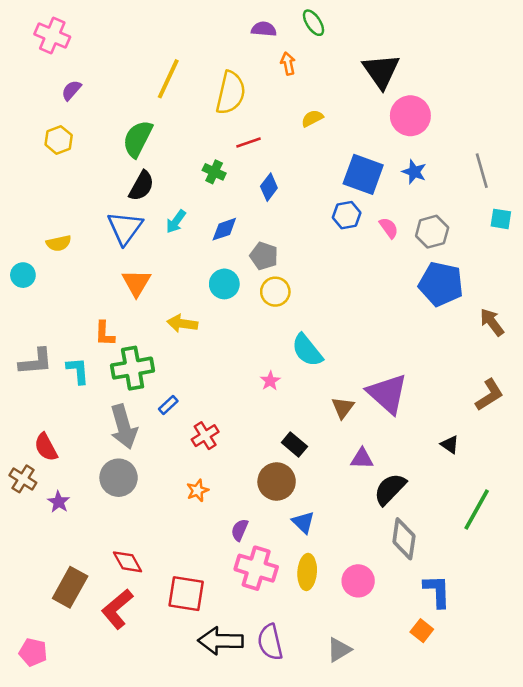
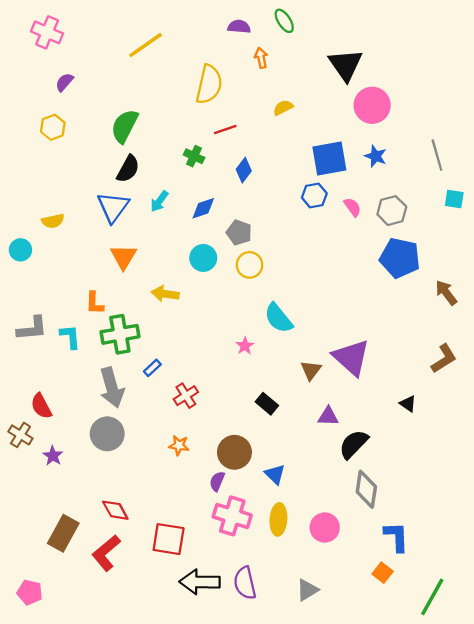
yellow line: (168, 79) -> (145, 45), moved, turned 30
blue square: (363, 174) -> (329, 158), turned -30
brown circle: (277, 482) -> (234, 452), moved
orange star: (198, 490) -> (179, 445), turned 30
green line: (477, 510) -> (432, 597), moved

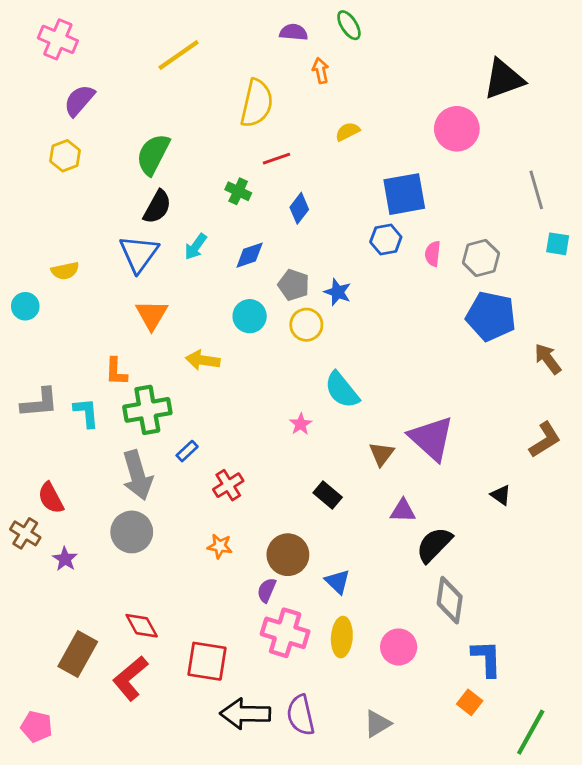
black triangle: (346, 65) -> (504, 79), moved, turned 45
purple semicircle: (64, 82) -> (79, 100), size x1.4
blue star: (376, 156) -> (338, 292), moved
pink semicircle: (352, 207) -> (433, 254), turned -138

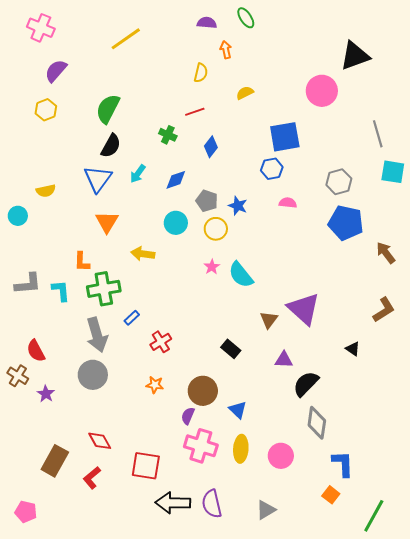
yellow semicircle: (257, 103) -> (201, 73), moved, size x0.6
cyan square: (558, 244) -> (393, 172), size x1.4
pink semicircle: (433, 254) -> (288, 203), moved, turned 90
pink star: (301, 424) -> (212, 267), moved
red L-shape: (130, 678) -> (92, 478), size x0.7

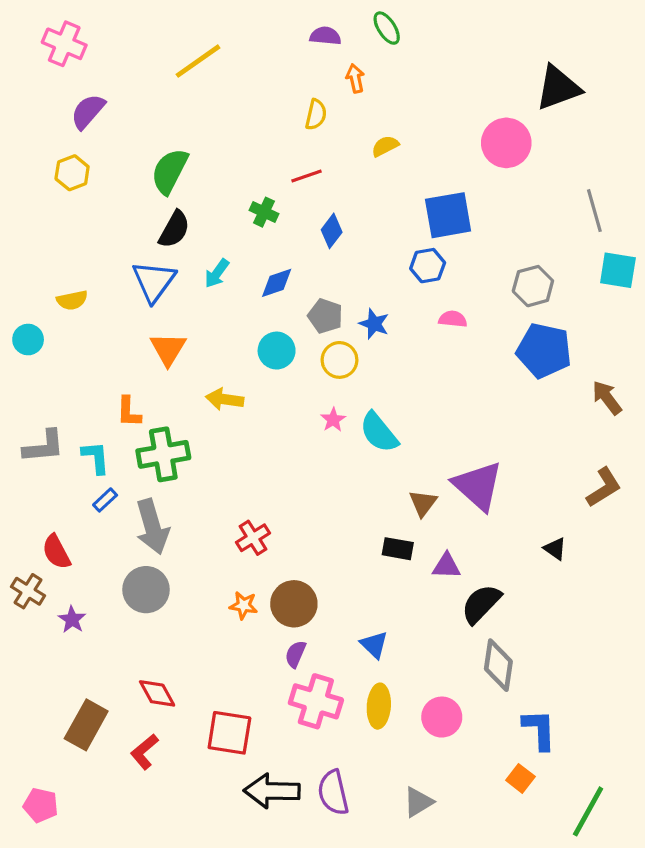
blue rectangle: (132, 318) -> (105, 500), moved
black rectangle: (231, 349) -> (398, 549), moved, turned -30
brown circle: (203, 391) -> (294, 604), moved

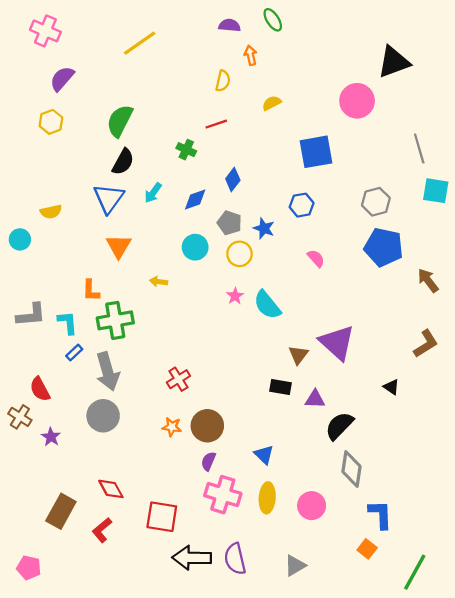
blue diamond: (332, 231) -> (233, 180), moved
blue hexagon: (428, 266) -> (302, 205), moved
pink semicircle: (453, 319) -> (316, 258), moved, turned 42
yellow arrow: (225, 399) -> (159, 282), size x0.7

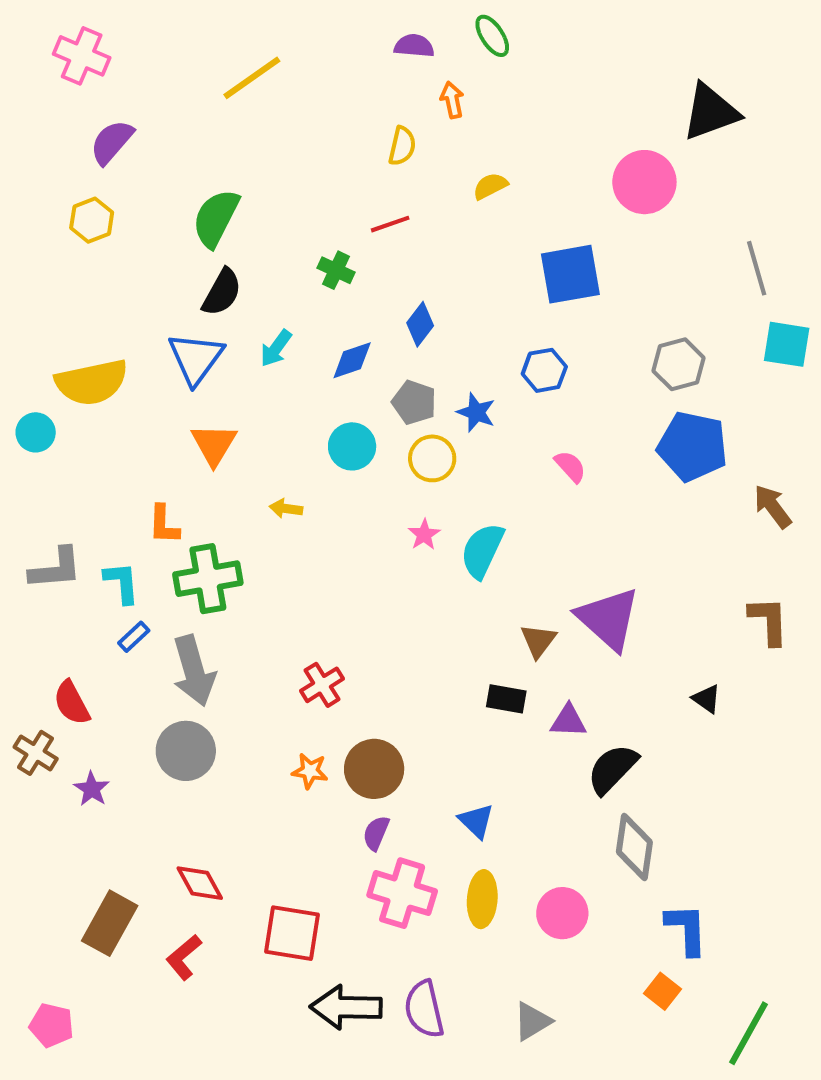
yellow semicircle: (51, 212) -> (92, 382), size x1.8
cyan semicircle: (267, 305) -> (482, 551), turned 64
brown L-shape: (426, 344) -> (769, 621), turned -60

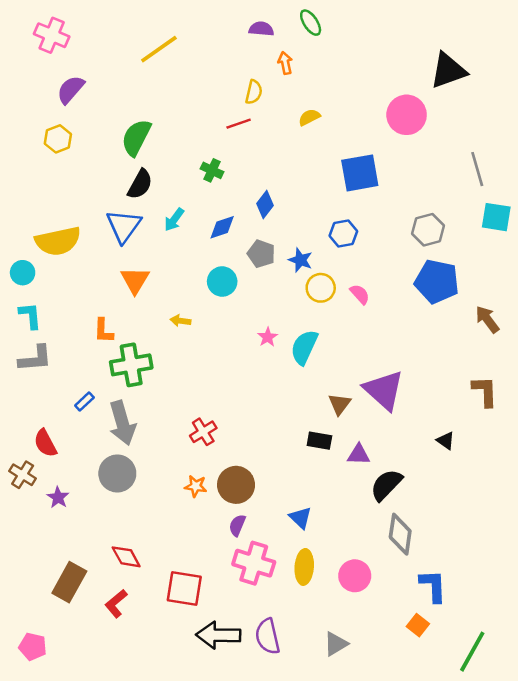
red line: (390, 224) -> (239, 124), moved
yellow circle: (432, 458) -> (321, 288), moved
cyan L-shape: (122, 583) -> (30, 316), moved

